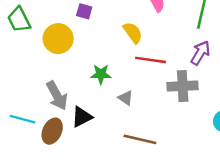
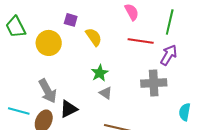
yellow semicircle: (133, 33) -> (94, 37), moved
red line: (151, 60) -> (141, 41), moved
green star: (101, 74) -> (100, 73), moved, turned -30

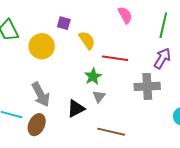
red line: (141, 41) -> (115, 58), moved
gray triangle: (106, 93) -> (99, 96), turned 32
black triangle: (69, 109) -> (76, 109), moved

